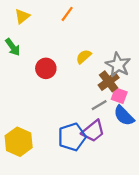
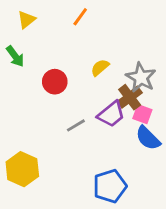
gray line: (99, 105) -> (76, 125), moved
purple trapezoid: (93, 131) -> (111, 114), moved
blue pentagon: (72, 137) -> (110, 186), moved

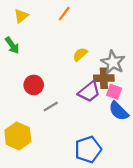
red circle: (55, 82) -> (34, 85), moved
brown cross: (130, 97) -> (104, 78), turned 36
gray line: (76, 125) -> (51, 106), moved

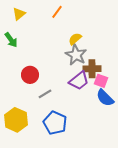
yellow semicircle: (80, 54) -> (75, 39), moved
gray star: (113, 62) -> (76, 55), moved
blue pentagon: (88, 149) -> (55, 123), moved, turned -30

